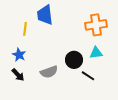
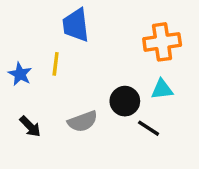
yellow line: (25, 29) -> (56, 64), moved
blue star: (19, 55) -> (20, 74), moved

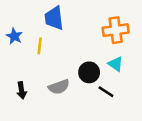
blue star: (20, 74) -> (14, 36), moved
cyan triangle: (162, 89) -> (116, 64), turned 42
black arrow: (30, 126) -> (22, 90), turned 35

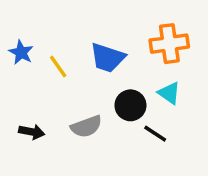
blue trapezoid: (54, 18) -> (108, 58), moved, turned -65
yellow line: (40, 46) -> (58, 67), turned -42
black arrow: (22, 90) -> (32, 132), turned -70

